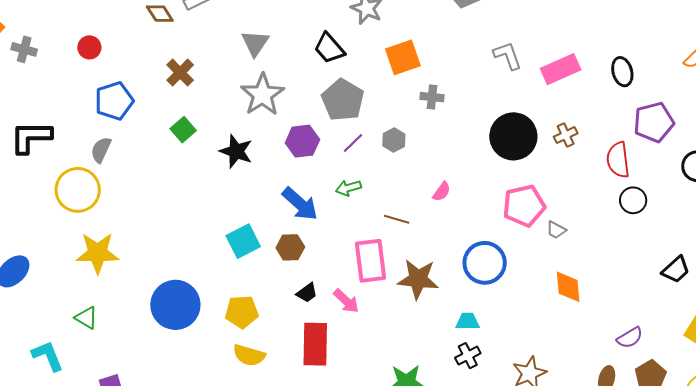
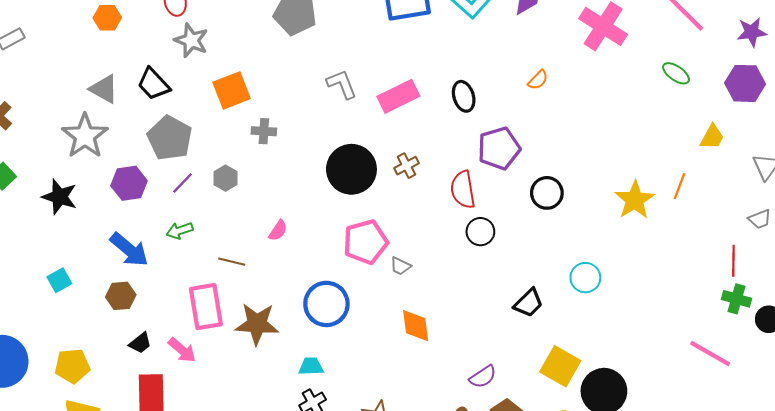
gray triangle: (255, 43) -> (104, 89), moved, turned -32
cyan square: (243, 241) -> (59, 280), moved, size x0.7

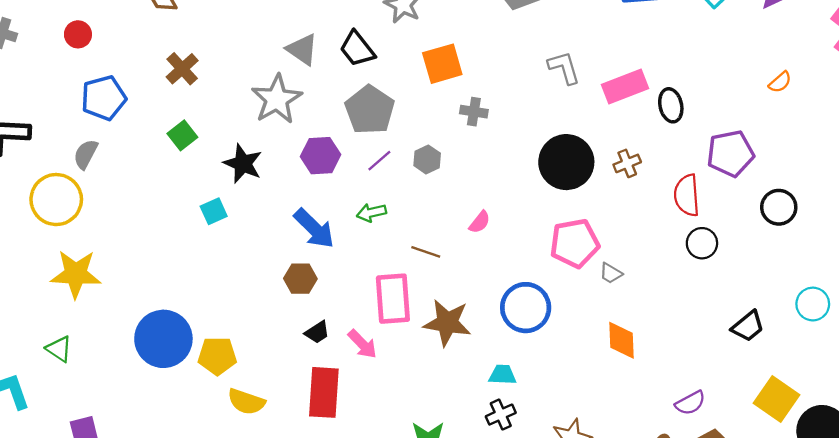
black ellipse: (464, 96) -> (671, 105), moved
cyan square: (59, 280) -> (214, 211), moved
yellow pentagon: (72, 366) -> (217, 356), moved

